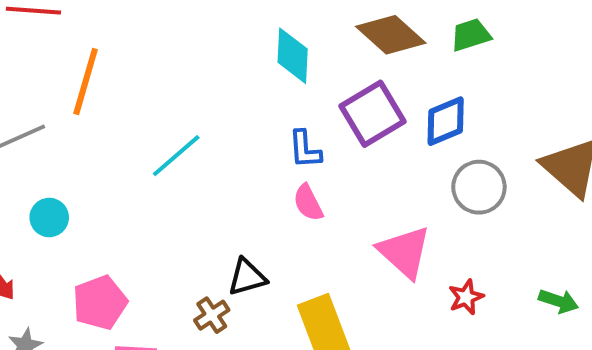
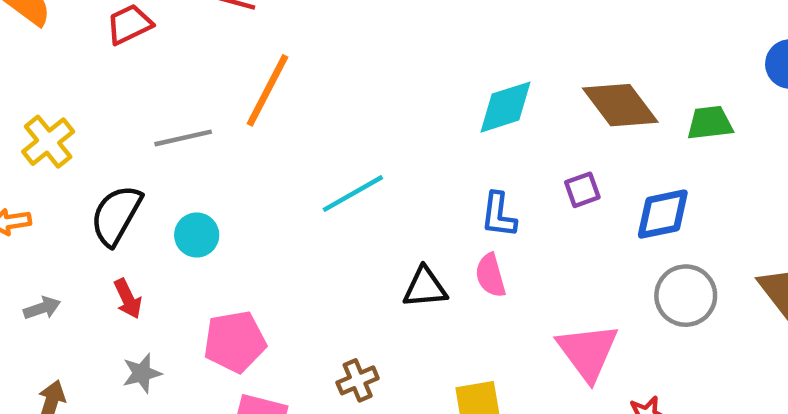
cyan diamond: (293, 56) -> (506, 107), turned 58
purple square: (373, 114) -> (582, 190), size x0.5
black triangle: (247, 277) -> (425, 287), moved

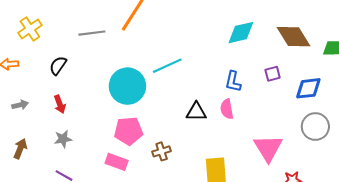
black semicircle: (116, 215) -> (58, 66), size x0.7
cyan circle: (197, 235) -> (127, 86), moved, size x1.8
pink pentagon: (235, 342) -> (129, 131), moved

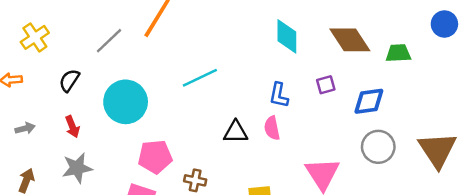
gray line: (92, 33) -> (109, 41), turned -35
cyan diamond: (241, 33) -> (287, 36), turned -76
cyan circle: (127, 86) -> (126, 102), moved
gray star: (63, 139) -> (77, 168), size x1.4
brown cross: (162, 151) -> (195, 180), turned 30

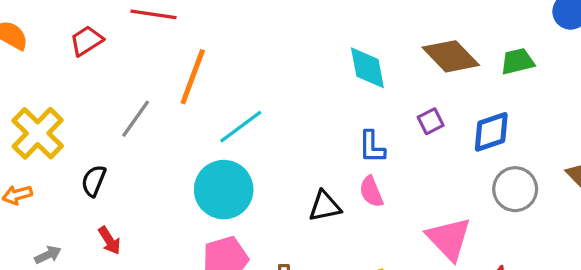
yellow cross: (35, 37) -> (38, 133), size x1.4
cyan line: (200, 78) -> (241, 127), moved
cyan circle: (126, 102) -> (224, 190), moved

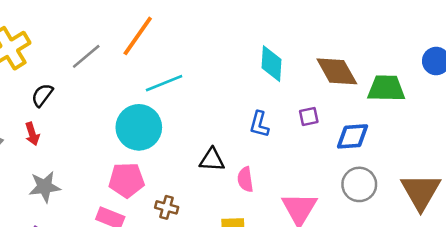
green trapezoid: (518, 61) -> (386, 88), size x1.4
pink semicircle: (371, 192) -> (245, 179), moved
red arrow: (109, 241) -> (32, 134), moved

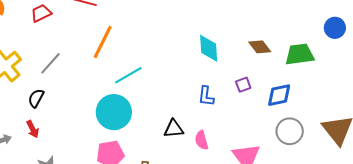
gray line: (86, 56) -> (50, 63), moved
brown diamond: (337, 71) -> (260, 47), size x0.7

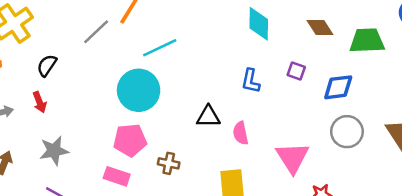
gray line: (50, 63) -> (96, 32), moved
purple square: (243, 85) -> (296, 71), turned 35

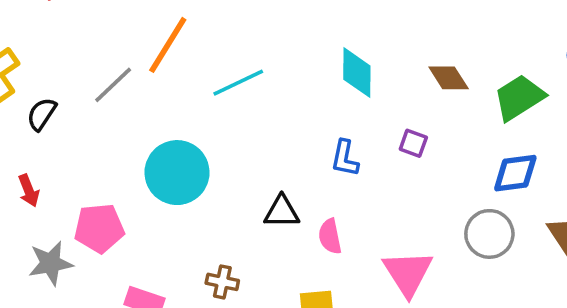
green trapezoid: (367, 41) -> (519, 98), turned -30
cyan line: (160, 48) -> (238, 83), moved
black semicircle: (47, 65) -> (42, 114), moved
blue diamond: (338, 87) -> (515, 173), moved
pink pentagon: (130, 140) -> (99, 228), moved

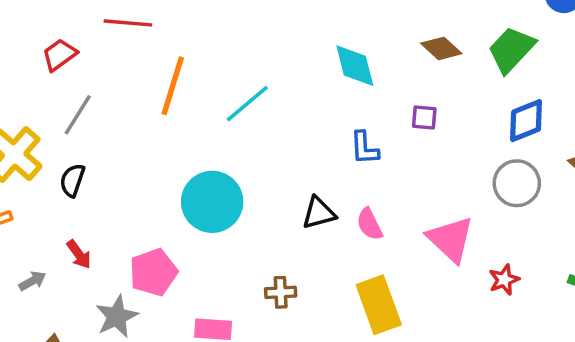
gray line: (113, 85) -> (78, 115), moved

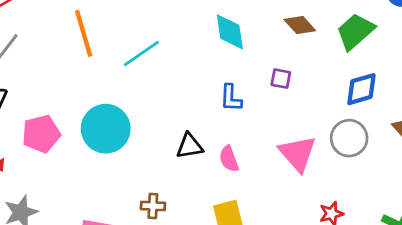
orange line: (173, 86) -> (84, 33), turned -39
pink triangle: (450, 239) -> (298, 154), moved
pink pentagon: (153, 272) -> (41, 134), moved

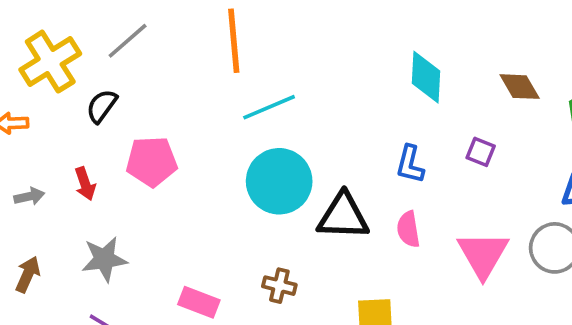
cyan line: (141, 53) -> (269, 107), moved
cyan circle: (106, 129) -> (279, 181), moved
black triangle: (189, 146) -> (343, 216), size x1.4
pink semicircle: (229, 159) -> (408, 229), moved

